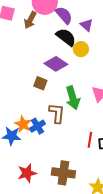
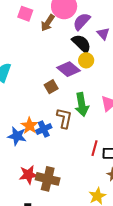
purple semicircle: (64, 15) -> (82, 21), turned -102
yellow circle: (81, 49) -> (86, 60), moved
brown square: (40, 83) -> (51, 87), turned 32
brown cross: (63, 173) -> (48, 179), moved

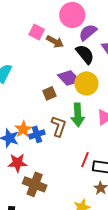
pink square: (25, 14) -> (37, 32), moved
brown arrow: (48, 23) -> (55, 42), moved, turned -102
yellow circle: (86, 60) -> (86, 83), moved, size x1.5
red star: (28, 175) -> (17, 163), moved

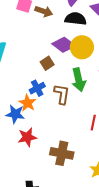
black semicircle: (85, 54) -> (76, 19), turned -35
blue cross: (37, 134) -> (37, 88), moved
brown cross: (35, 184) -> (62, 153), moved

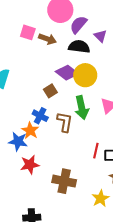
blue cross: (37, 88) -> (40, 116), turned -35

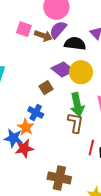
purple semicircle: (78, 25) -> (58, 30), moved
brown L-shape: (65, 122) -> (75, 123), moved
red star: (30, 165) -> (24, 148), moved

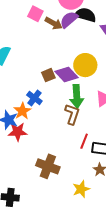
black semicircle: (75, 44) -> (85, 15), moved
purple diamond: (63, 69) -> (66, 75), moved

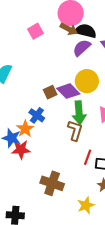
pink square: (35, 14) -> (36, 31), turned 35
purple semicircle: (69, 20) -> (82, 48), moved
brown arrow: (54, 23) -> (69, 29), moved

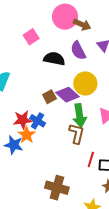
brown arrow: (69, 29) -> (82, 25), moved
black semicircle: (86, 31) -> (54, 59), moved
purple semicircle: (82, 48) -> (78, 51), turned -72
red star: (21, 150) -> (23, 120), moved

